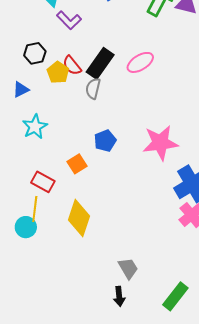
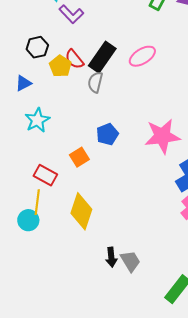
black arrow: (119, 296) -> (111, 257), moved

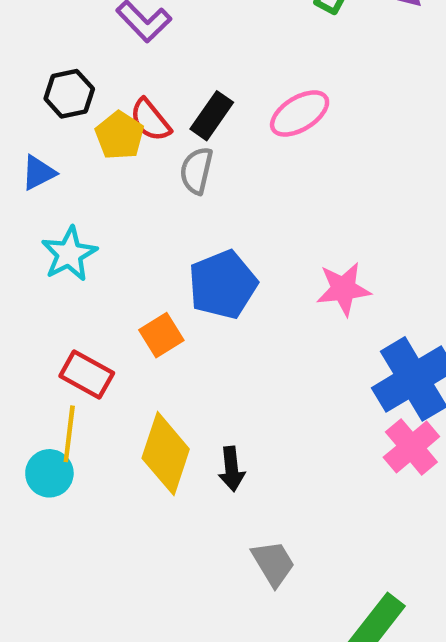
black rectangle: (102, 57) -> (212, 116), size x0.7
blue pentagon: (107, 134) -> (223, 285), size x1.4
pink star: (162, 136) -> (343, 289), size x0.7
black arrow: (111, 257) -> (232, 469), moved

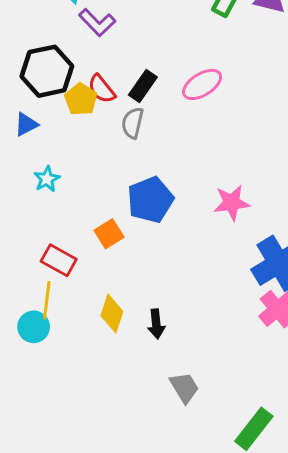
black hexagon: (69, 94) -> (47, 71), size x1.6
cyan star: (69, 254) -> (47, 179), size x0.7
yellow diamond: (166, 454) -> (112, 314), size x0.7

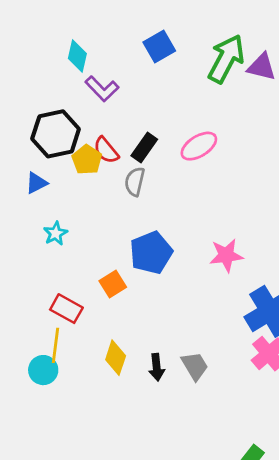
gray trapezoid: (184, 387) -> (195, 366), moved

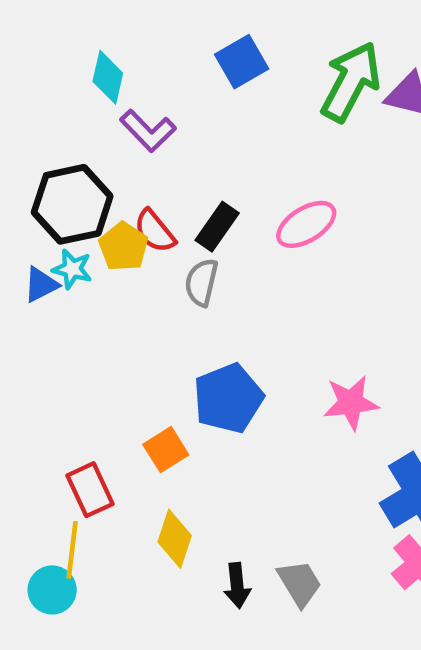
cyan star: (56, 233) -> (72, 269), moved, turned -30
red rectangle: (66, 309) -> (90, 490), turned 36
yellow diamond: (116, 358) -> (175, 539), moved

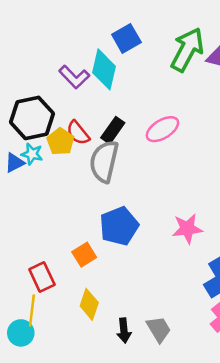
cyan diamond: (108, 77) -> (104, 69), moved, size x1.4
gray semicircle: (201, 282) -> (104, 161), size x1.6

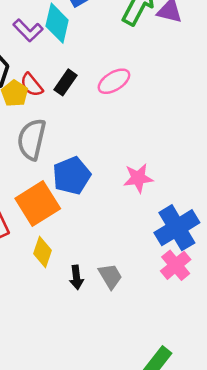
gray semicircle: (104, 161) -> (32, 139), moved
orange square: (84, 255) -> (38, 204), size x1.8

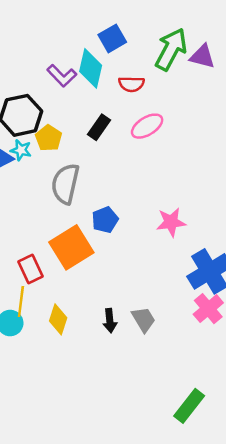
red semicircle: (32, 85) -> (131, 84), moved, turned -50
blue pentagon: (72, 176) -> (105, 220), size x0.7
yellow diamond: (42, 252) -> (58, 319), moved

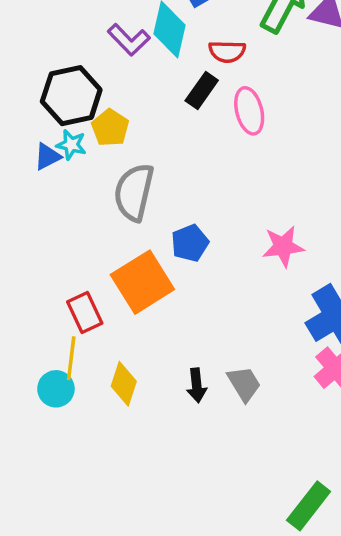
pink ellipse: (147, 126) -> (249, 111), turned -72
black rectangle: (99, 127) -> (202, 90), moved

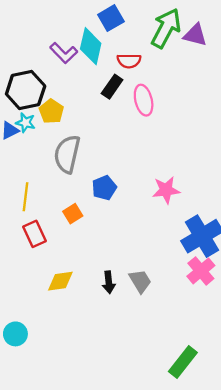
orange square: (142, 282) -> (73, 214), size x0.5
yellow line: (71, 358) -> (26, 197), moved
yellow diamond: (124, 384) -> (60, 281), turned 64
cyan circle: (56, 389) -> (15, 334), moved

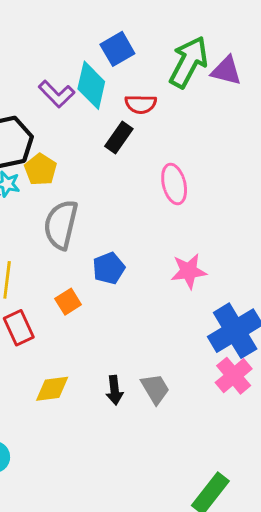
pink ellipse: (144, 100) -> (174, 184), moved

